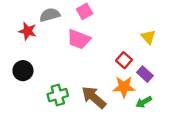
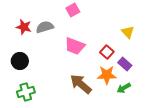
gray semicircle: (50, 15) -> (45, 27), moved
pink trapezoid: (79, 39) -> (75, 46), moved
green cross: (58, 95) -> (26, 92), moved

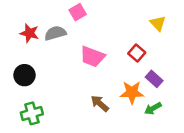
pink square: (73, 10) -> (78, 12), moved
yellow triangle: (128, 32) -> (158, 23), moved
red square: (107, 52) -> (137, 53), moved
brown arrow: (81, 84) -> (100, 104), size x0.7

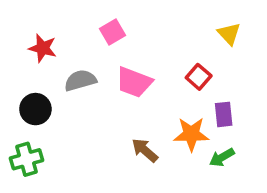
pink square: (78, 12) -> (113, 32), moved
gray semicircle: (55, 33) -> (80, 80), moved
purple rectangle: (154, 79) -> (224, 114), turned 42
green cross: (32, 113) -> (27, 159), moved

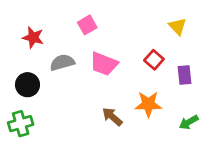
purple rectangle: (224, 114) -> (185, 75), moved
green arrow: (222, 157) -> (189, 122), moved

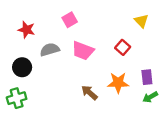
purple rectangle: (185, 75) -> (147, 77), moved

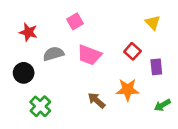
purple rectangle: (147, 77) -> (156, 67), moved
green cross: (17, 98) -> (40, 106), moved, turned -30

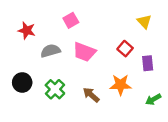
black circle: (24, 73) -> (22, 82), moved
green cross: (40, 106) -> (55, 89), moved

